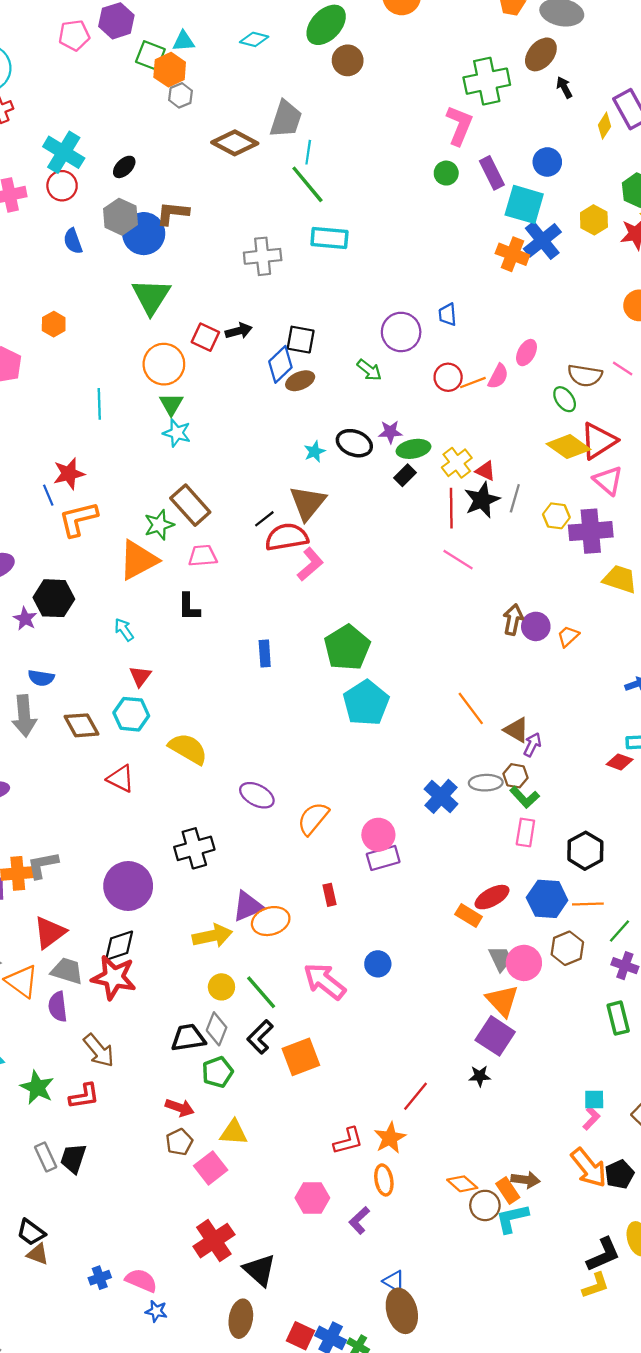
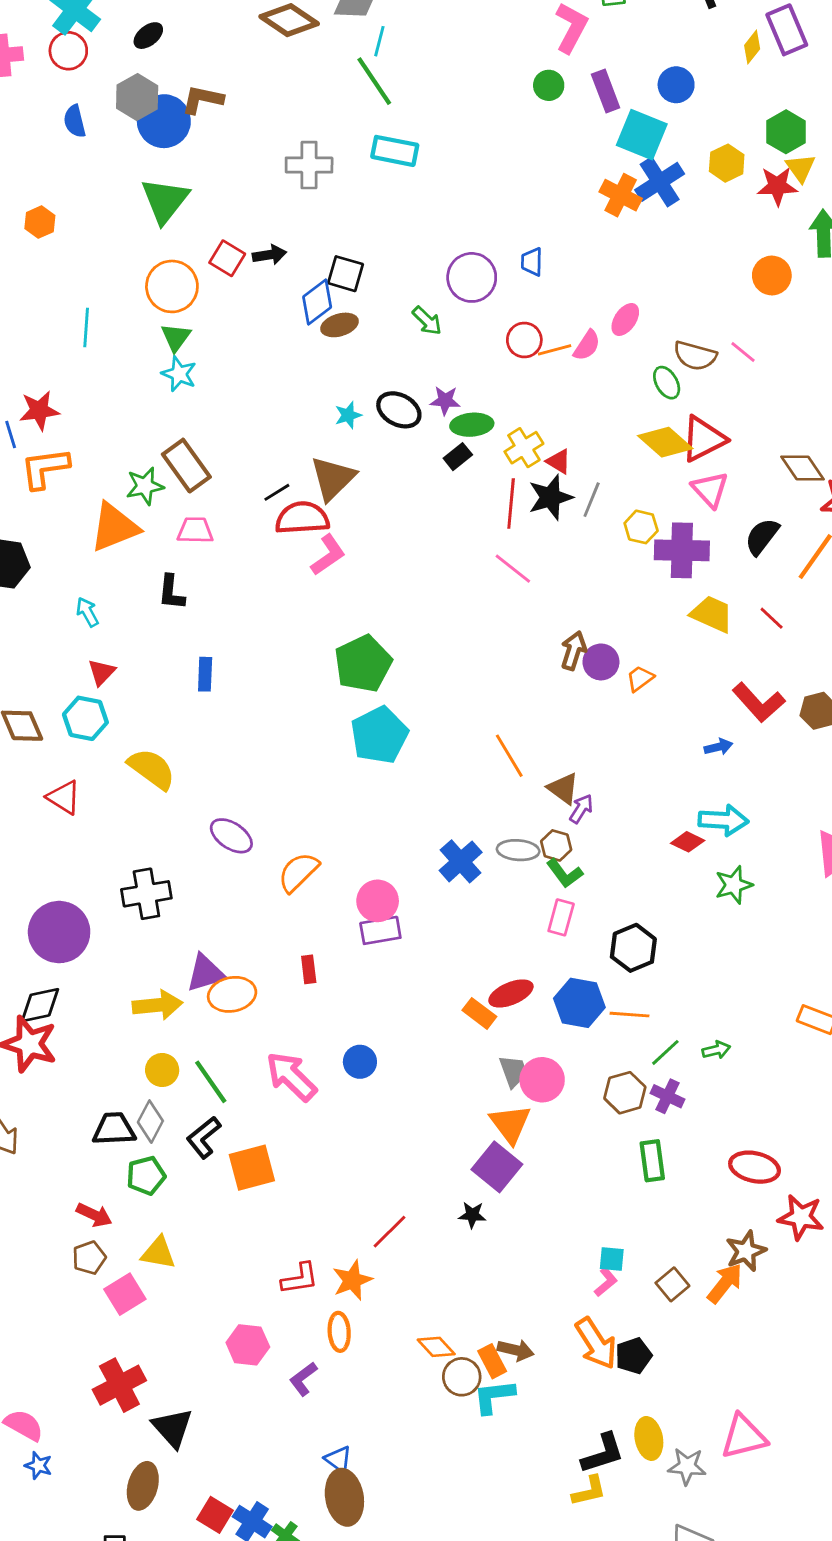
blue rectangle: (265, 654) -> (205, 674), moved
brown hexagon: (567, 948) -> (625, 1093), moved

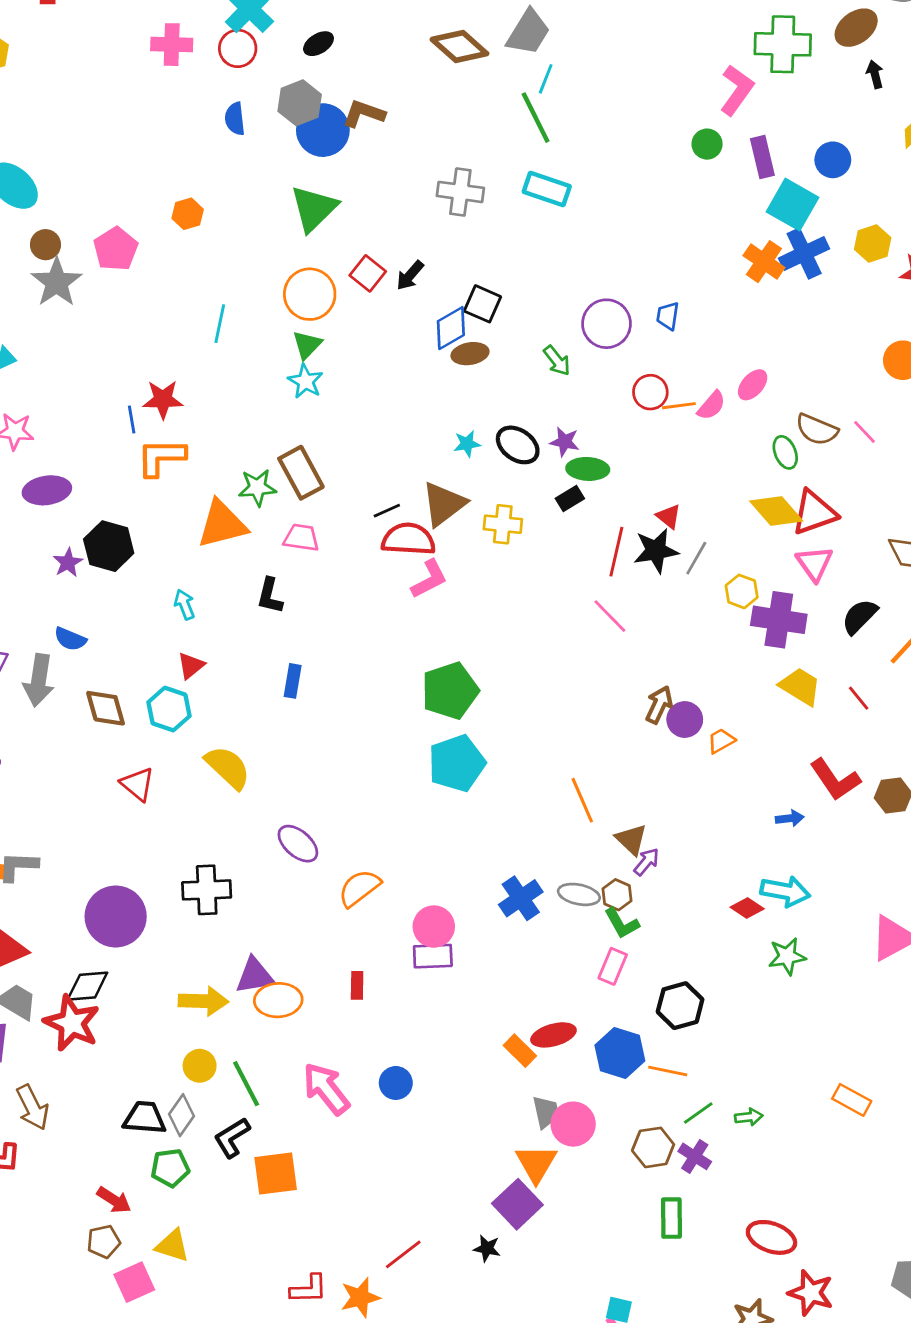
black arrow: (270, 255) -> (410, 275), turned 132
yellow cross: (524, 448) -> (503, 524), moved, turned 30

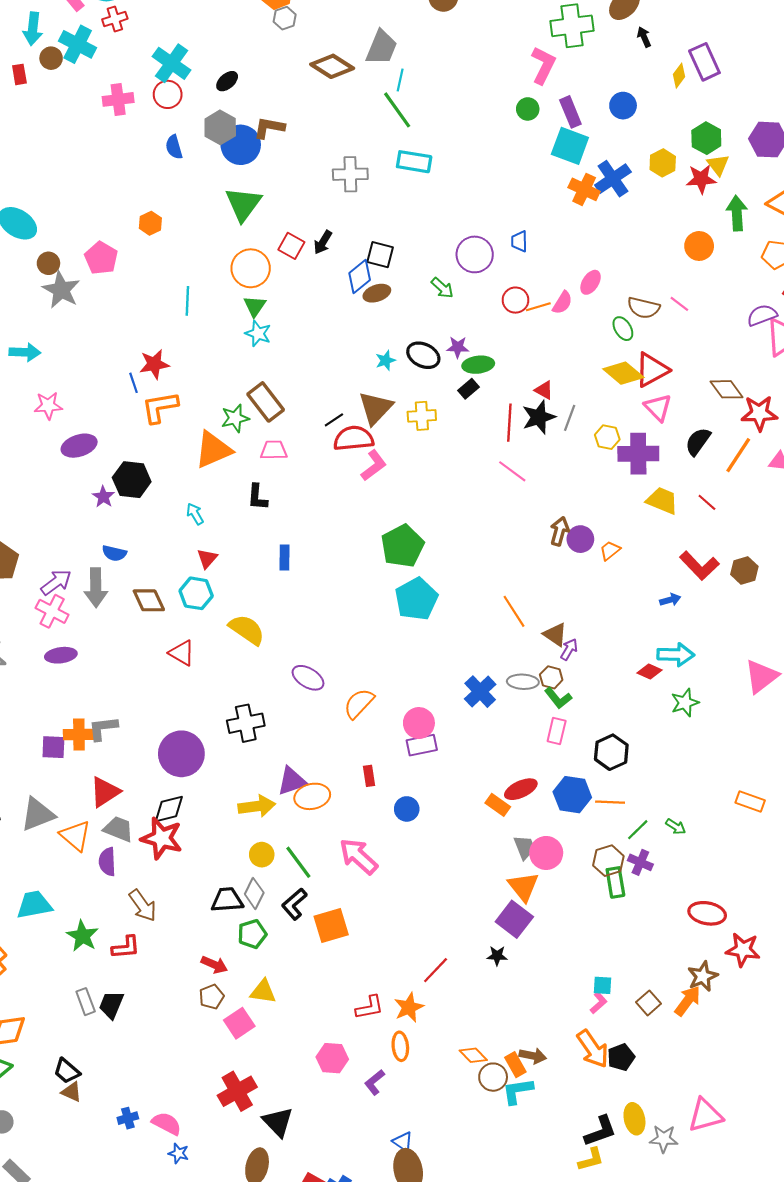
cyan square: (792, 205) -> (570, 146), moved
blue circle: (396, 1083) -> (407, 809), moved
green arrow: (749, 1117) -> (676, 827), turned 48
green rectangle: (671, 1218) -> (615, 882), moved

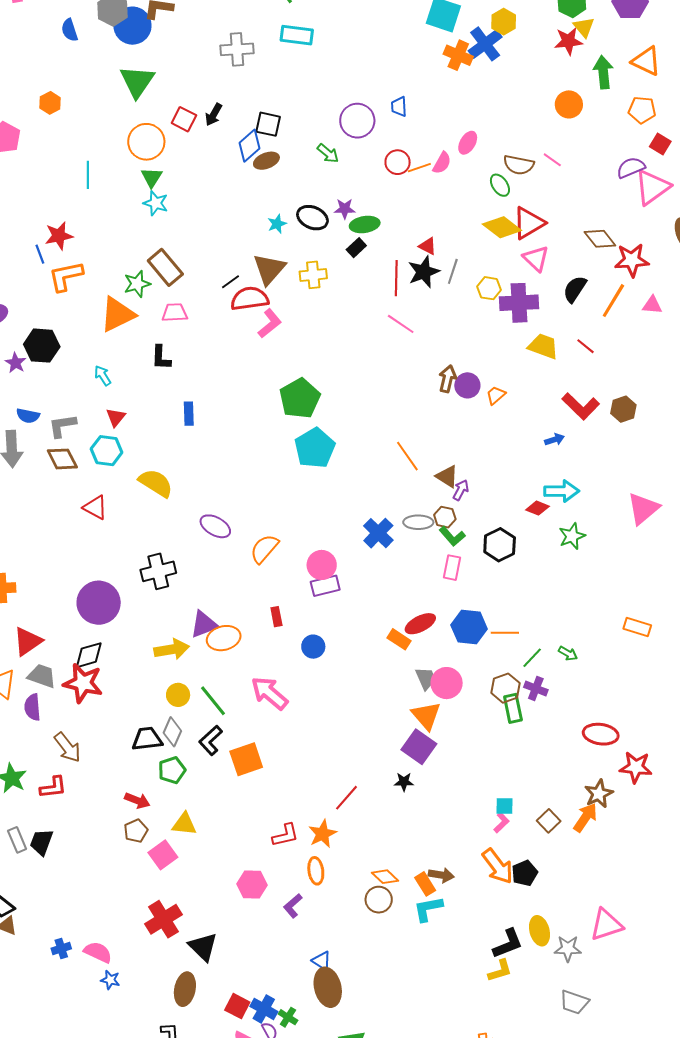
yellow hexagon: (663, 163) -> (504, 22), moved
gray L-shape: (103, 728) -> (62, 426), moved
black hexagon: (611, 752) -> (500, 545), moved
brown circle: (493, 1077) -> (379, 900), moved

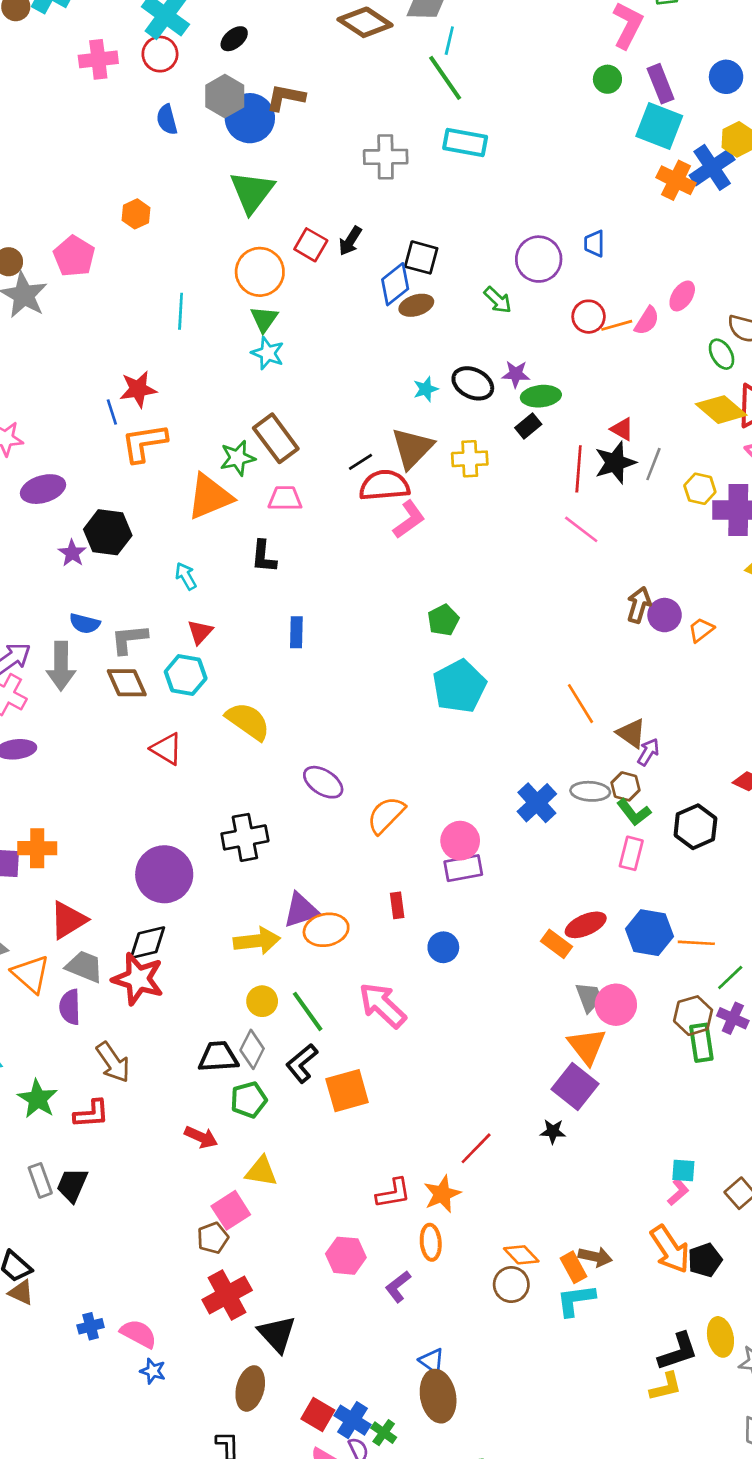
green pentagon: (300, 398) -> (443, 620), size x0.6
brown pentagon: (136, 831) -> (213, 1238), moved

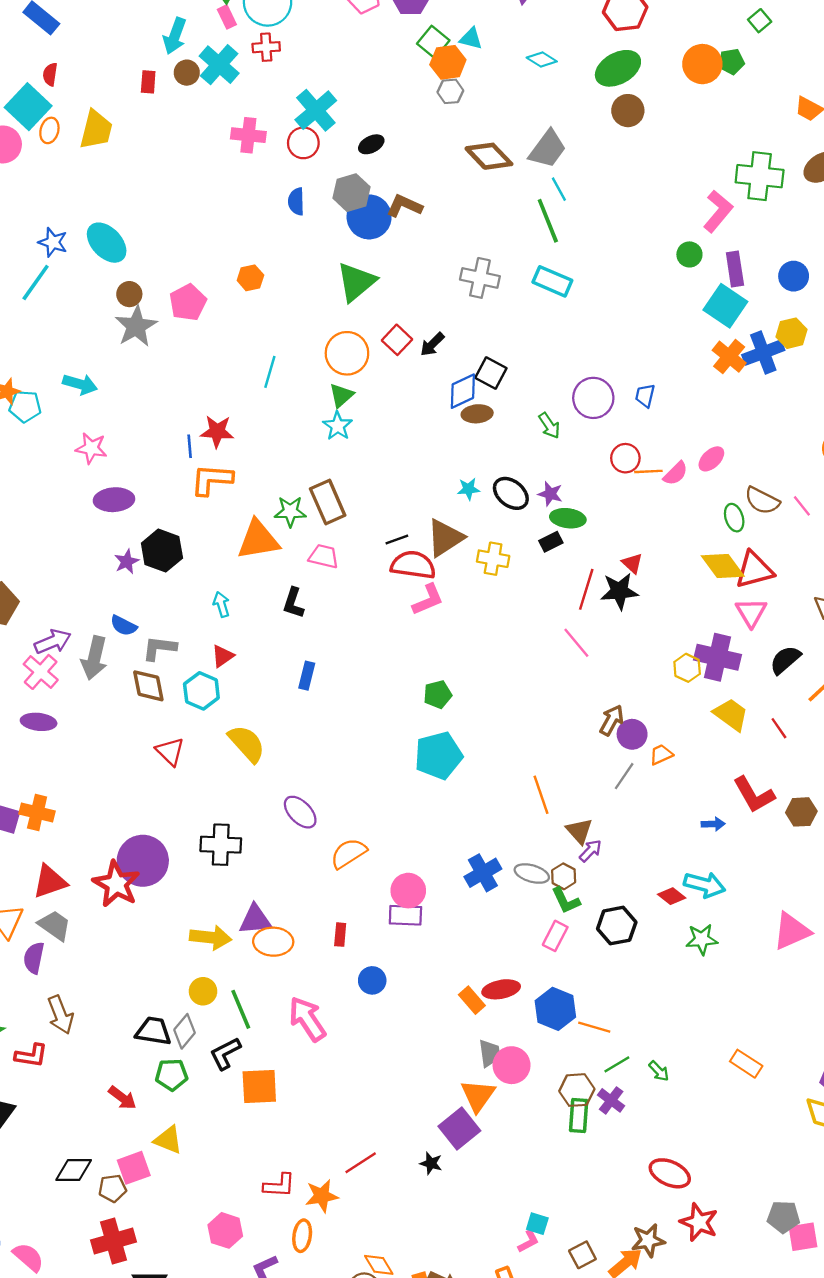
cyan line: (449, 41) -> (559, 189), turned -55
gray line: (653, 464) -> (624, 776), moved
yellow hexagon: (700, 489) -> (687, 668), moved
black diamond: (148, 943) -> (74, 1170), moved
red star: (138, 979) -> (116, 884), moved

